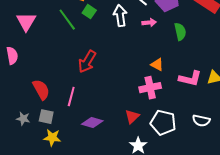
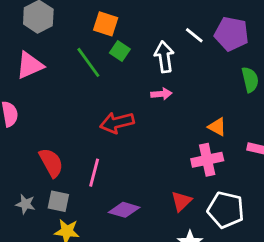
pink triangle: (26, 22) -> (30, 65), turned 35
pink arrow: (149, 23) -> (161, 94), moved
red arrow: (87, 62) -> (117, 123), turned 45

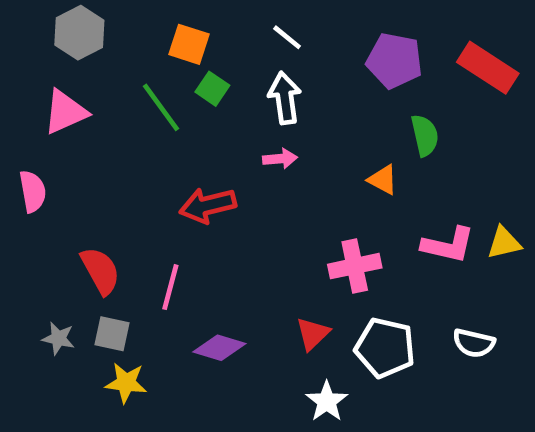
white line: (194, 35) -> (287, 37), moved
orange triangle: (217, 127) -> (383, 180), moved

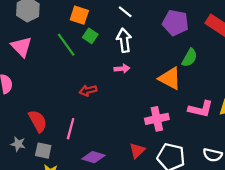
pink triangle: (65, 112) -> (21, 47), turned -50
green semicircle: (425, 135) -> (190, 58), turned 42
orange triangle: (383, 180) -> (170, 78), size x1.6
red arrow: (208, 205) -> (88, 90), size x0.7
gray star: (58, 338) -> (18, 144), moved

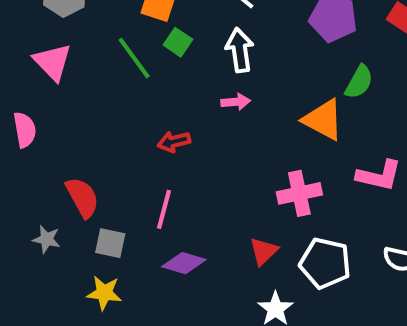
pink line: (71, 129) -> (164, 209), moved
gray square: (43, 151) -> (110, 243), moved

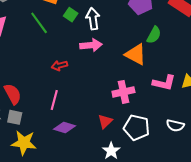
green square: (178, 42) -> (71, 15), moved
pink arrow: (236, 102) -> (91, 45), size x1.5
gray square: (110, 243) -> (15, 117), moved
yellow star: (104, 293) -> (24, 143), size x1.4

